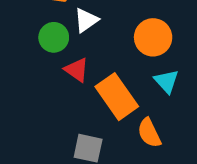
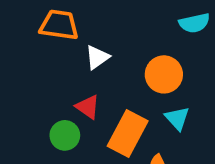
green circle: (54, 37) -> (65, 135), moved
orange rectangle: (117, 97) -> (128, 133), turned 63

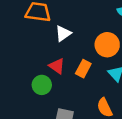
orange rectangle: (128, 133) -> (83, 69), moved, size x0.6

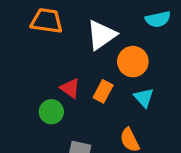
white triangle: (63, 33) -> (102, 35), moved, size x1.5

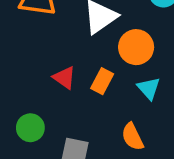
green circle: (51, 112) -> (30, 128), moved

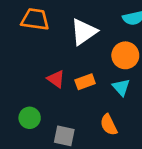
orange circle: (136, 47) -> (125, 55), moved
orange rectangle: (102, 81) -> (85, 82), turned 42

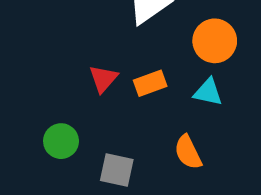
red triangle: (56, 79) -> (103, 79), turned 36
cyan triangle: (121, 87) -> (208, 92), turned -36

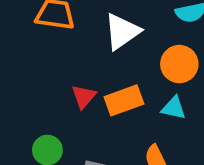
orange rectangle: (150, 83) -> (124, 100), size x1.4

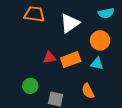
red triangle: (84, 97) -> (50, 58), turned 40

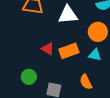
white triangle: (70, 23) -> (68, 15), turned 30
red triangle: (50, 58) -> (48, 49), turned 40

